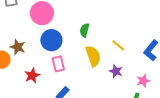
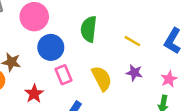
green semicircle: (85, 30) -> (89, 29), size x1.5
yellow semicircle: (93, 56) -> (102, 78), moved

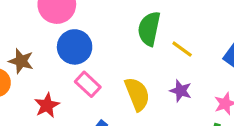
green semicircle: (89, 29) -> (149, 29), moved
pink rectangle: (64, 75) -> (88, 84), turned -30

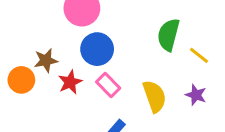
brown star: (21, 61) -> (46, 60), turned -30
red star: (47, 105) -> (70, 82), moved

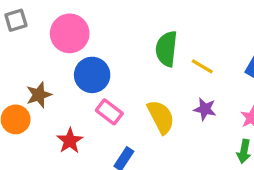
red star: (70, 82) -> (70, 141), moved

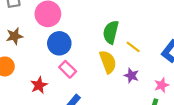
brown star: (39, 95) -> (14, 36), moved
yellow semicircle: (161, 117) -> (108, 62), moved

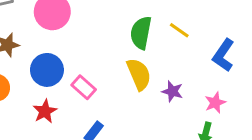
blue circle: (59, 43) -> (47, 70), moved
yellow line: (133, 47) -> (179, 30), moved

